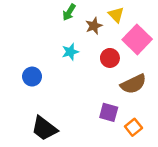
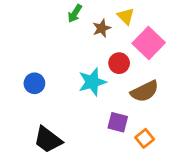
cyan star: (70, 52) -> (92, 82), moved, size x1.5

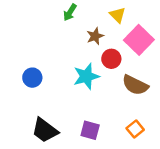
brown star: (102, 28) -> (95, 36), moved
brown semicircle: (145, 91) -> (135, 85), turned 52
purple square: (118, 122) -> (90, 130), moved

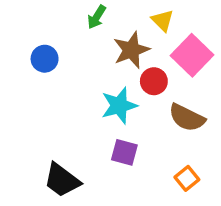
brown star: (95, 36) -> (131, 50), size x1.5
blue circle: (32, 78) -> (45, 59), moved
purple square: (90, 130) -> (124, 152), moved

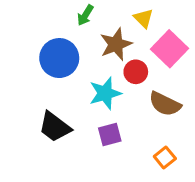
blue circle: (45, 59) -> (59, 58), moved, size x1.6
purple square: (124, 152) -> (110, 135), turned -30
black trapezoid: (62, 180) -> (55, 127), moved

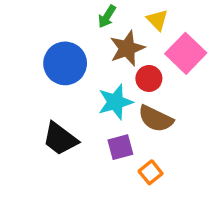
green arrow: (85, 15) -> (107, 16), moved
brown semicircle: (165, 104) -> (156, 119), moved
orange square: (165, 158) -> (151, 172), moved

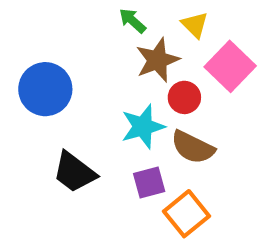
green arrow: (107, 16) -> (132, 21), turned 100
blue circle: (65, 63) -> (45, 89), moved
orange square: (151, 172) -> (186, 214), size x1.5

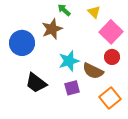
brown star: (157, 60) -> (52, 29), moved
red circle: (184, 97) -> (112, 57), moved
orange square: (186, 214) -> (110, 98), moved

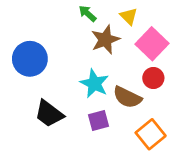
brown star: (52, 29) -> (105, 40), moved
cyan star: (69, 61) -> (94, 83), turned -30

